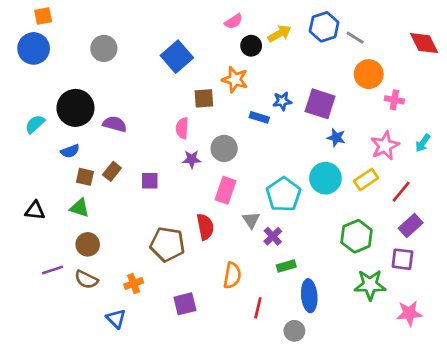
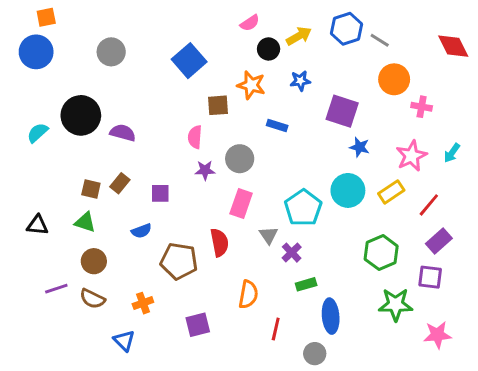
blue star: (282, 101) -> (300, 81), moved
blue semicircle: (70, 151) -> (141, 231), moved

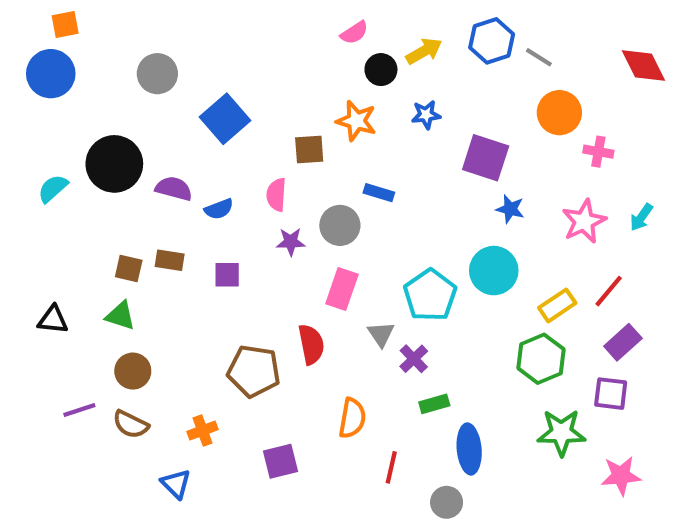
blue square: (189, 61) -> (225, 119), moved
blue rectangle: (277, 125) -> (379, 193), moved
brown rectangle: (120, 183) -> (170, 260), turned 60
yellow rectangle: (391, 192) -> (557, 305), moved
blue semicircle: (141, 231) -> (219, 209), moved

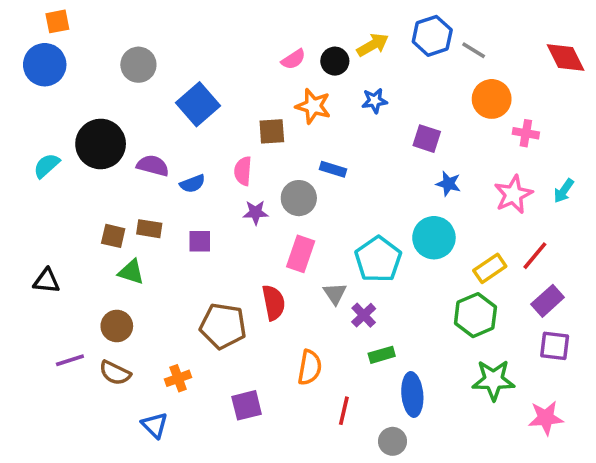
pink semicircle: (354, 33) -> (293, 59), moved
purple square: (486, 158) -> (427, 139), size x0.7
green triangle: (120, 316) -> (131, 272), moved
purple square: (611, 394) -> (555, 346), moved

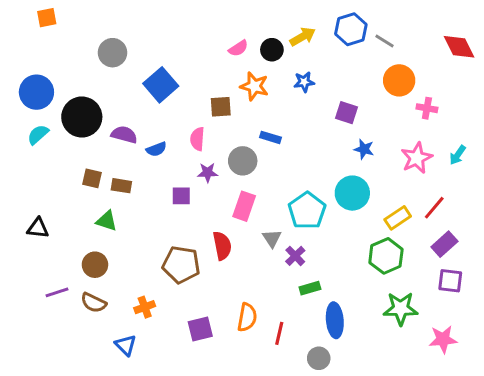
blue circle: (45, 65) -> (36, 92), moved
brown square: (113, 236) -> (92, 178), moved
purple square: (200, 241) -> (181, 196), moved
orange semicircle: (310, 367) -> (247, 317), moved

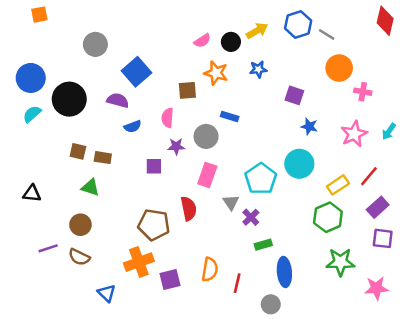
red diamond: (459, 47) -> (385, 21), moved, turned 40
purple semicircle: (124, 135) -> (118, 100), moved
orange cross: (145, 307) -> (139, 262), moved, size x1.6

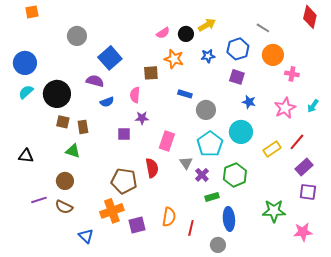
blue hexagon: (298, 24) -> (238, 49), moved
black circle: (69, 99) -> (57, 94), moved
gray circle: (206, 136) -> (206, 110), moved
brown rectangle: (103, 158) -> (83, 127), turned 72
green hexagon: (328, 217) -> (235, 175), moved

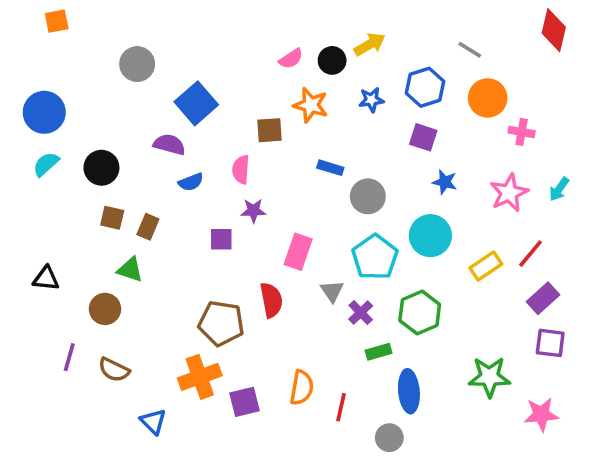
black circle: (57, 94) -> (101, 168), size x0.7
brown rectangle: (83, 127) -> (148, 227), turned 32
brown circle: (65, 181) -> (105, 309), moved
purple line: (39, 200) -> (69, 357), turned -56

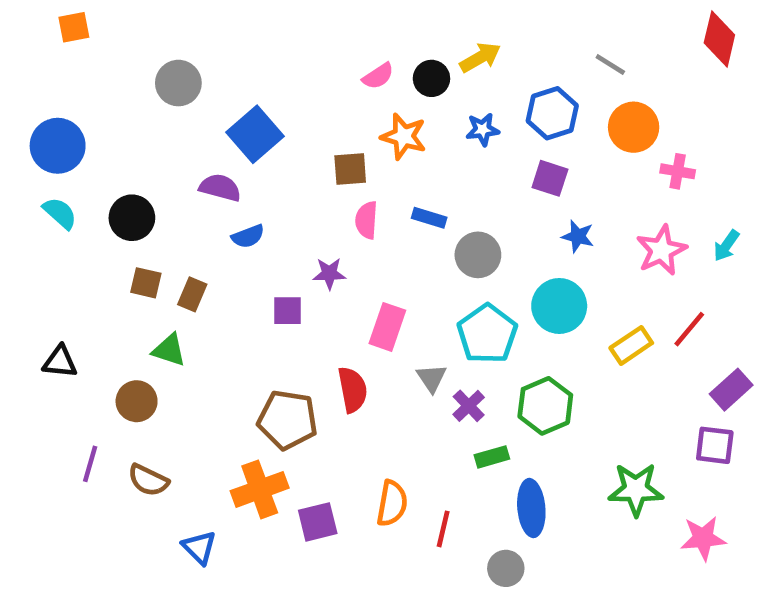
cyan semicircle: (46, 164) -> (60, 213), turned 84
pink semicircle: (241, 170) -> (366, 220), moved
purple rectangle: (543, 298) -> (731, 390), moved

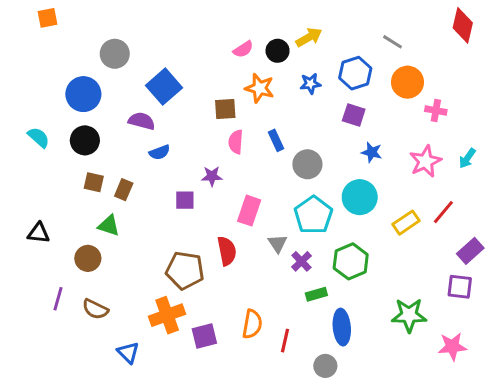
blue circle: (58, 146) -> (83, 94), moved
blue rectangle: (429, 218) -> (276, 140), turned 48

